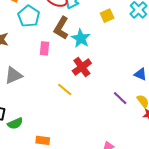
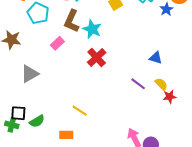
pink rectangle: (45, 48) -> (57, 43), turned 48
yellow line: (65, 89) -> (80, 111), moved

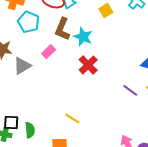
gray triangle: (30, 74) -> (22, 66), moved
green semicircle: (37, 121) -> (30, 130), turned -63

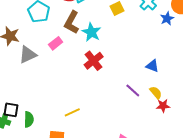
yellow line: (72, 118) -> (72, 112), turned -63

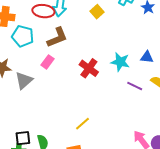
brown L-shape: (72, 22) -> (57, 37), turned -125
cyan star: (91, 32) -> (120, 62), moved

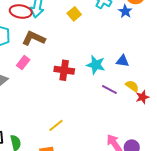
brown L-shape: (57, 37) -> (34, 38), turned -135
red cross: (89, 68) -> (64, 70), turned -30

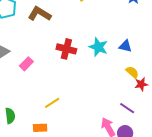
pink rectangle: (23, 63) -> (26, 64), moved
purple line: (109, 90) -> (127, 108), moved

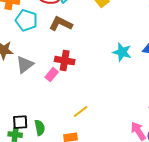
red cross: (66, 49) -> (65, 61), moved

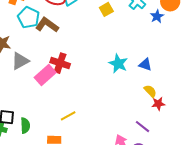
brown L-shape: (61, 24) -> (47, 25), moved
pink rectangle: (52, 75) -> (45, 75), size x1.5

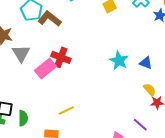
gray triangle: (20, 61) -> (21, 53), turned -36

